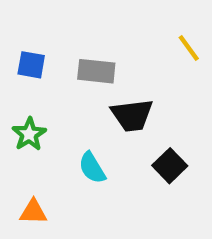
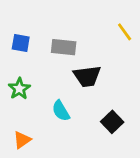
black square: (170, 166) -> (112, 122), moved
orange triangle: (33, 212) -> (22, 140), turned -36

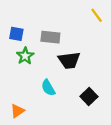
yellow line: (125, 32) -> (97, 15), moved
green star: (19, 89) -> (25, 56), moved

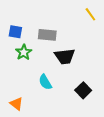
orange triangle: (17, 111) -> (16, 104), turned -48

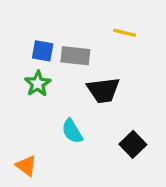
yellow line: (90, 14) -> (125, 33), moved, turned -40
blue square: (15, 32) -> (43, 51), moved

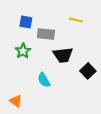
blue square: (43, 51) -> (26, 22), moved
black square: (133, 144) -> (88, 71), moved

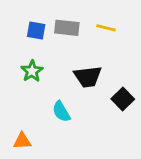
gray rectangle: (46, 34) -> (67, 28), moved
orange triangle: (16, 101) -> (22, 141), turned -40

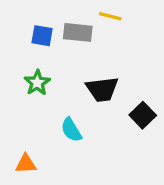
yellow line: (106, 28) -> (110, 16), moved

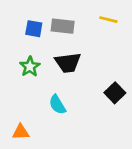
yellow line: (110, 16) -> (108, 20), moved
black trapezoid: (102, 89) -> (68, 63), moved

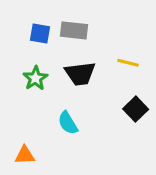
yellow line: (108, 20) -> (128, 63), moved

